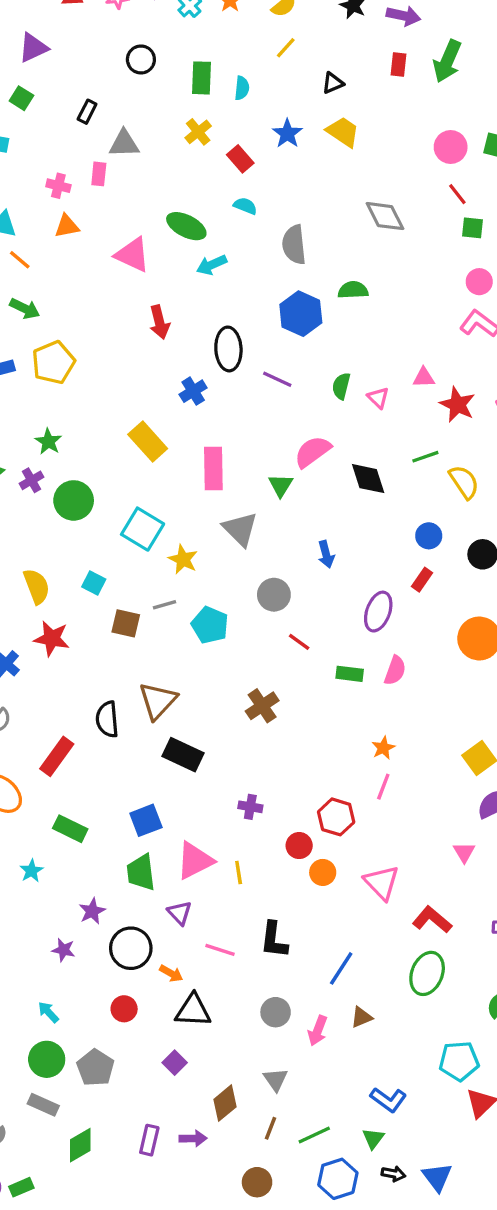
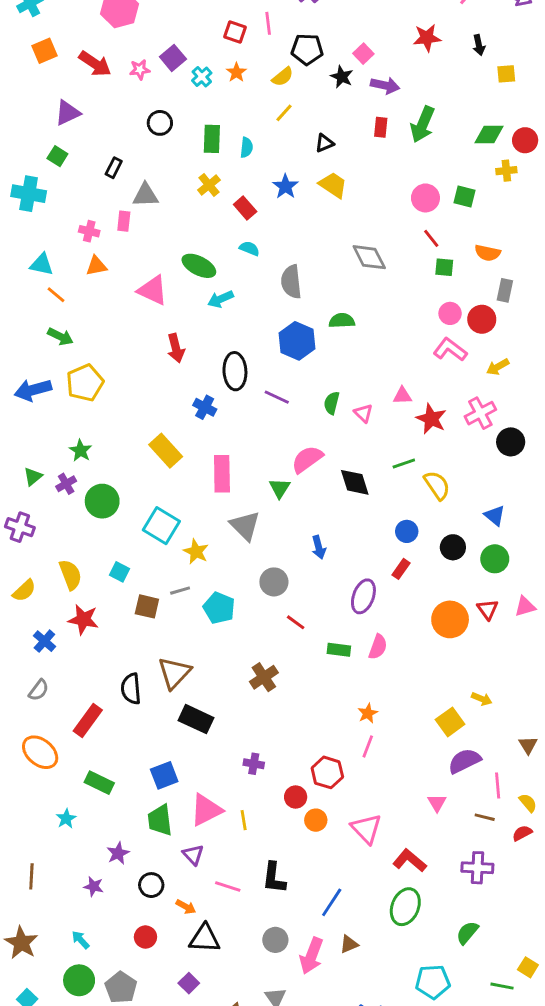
blue cross: (193, 391) -> (205, 407), turned -30
black circle: (131, 948) -> (151, 885), size x0.7
pink arrow: (318, 1031) -> (311, 956), size x1.4

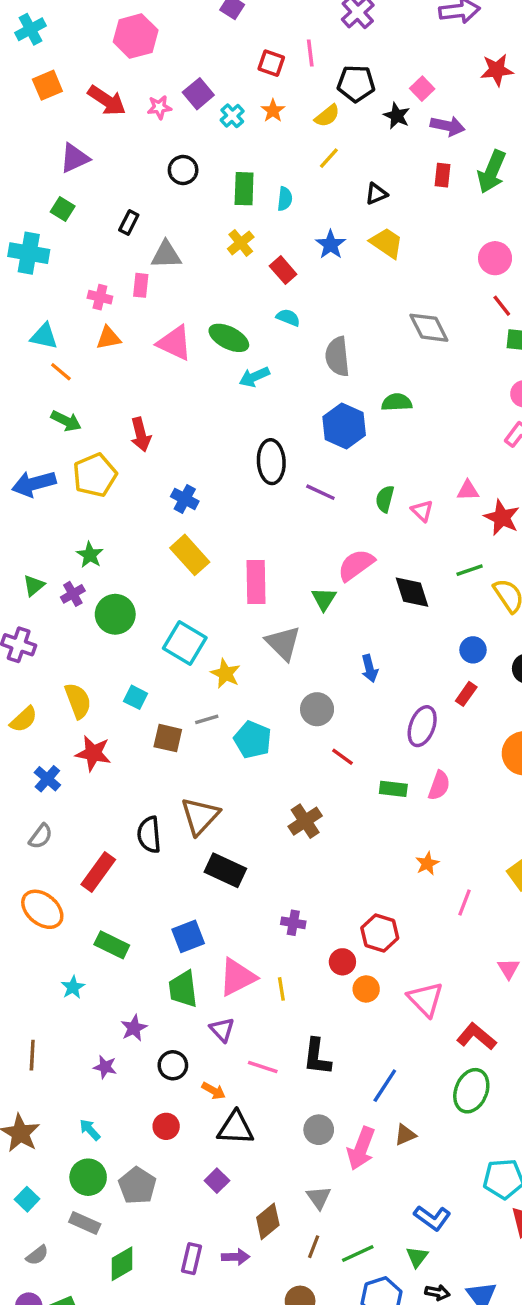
pink triangle: (153, 290) -> (175, 343), moved
red arrow: (176, 348) -> (141, 435), moved
blue cross: (205, 407) -> (185, 499), moved
pink line: (368, 746) -> (465, 902), moved

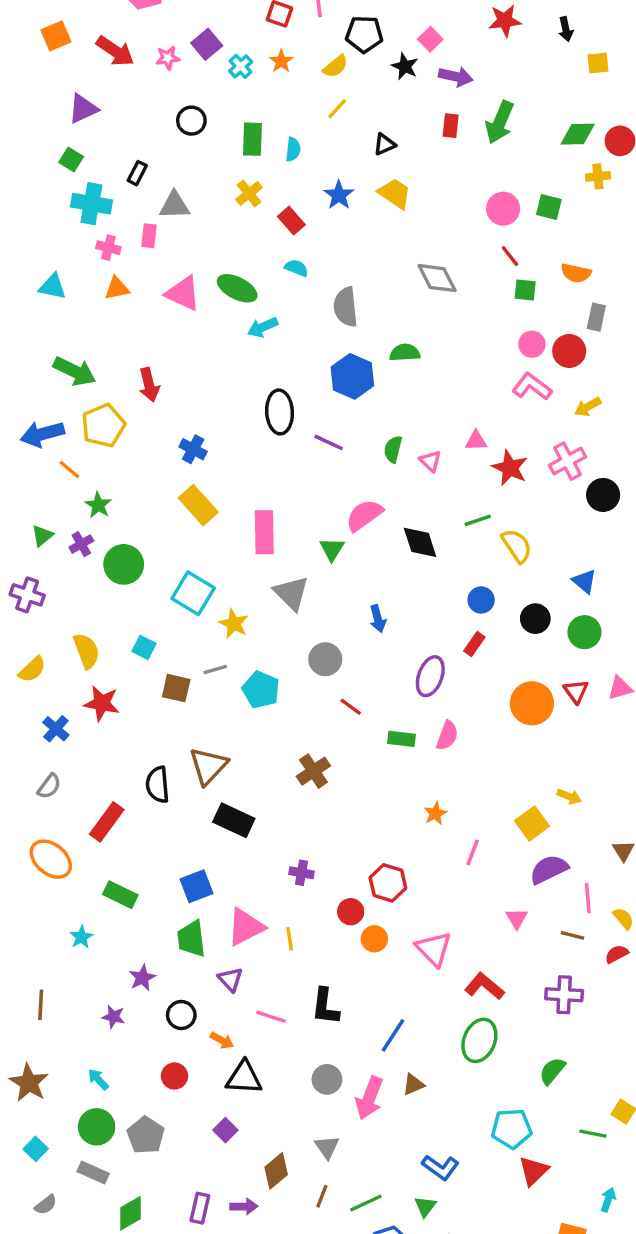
cyan cross: (29, 253) -> (91, 204), moved
orange line: (61, 372) -> (69, 470), moved
green arrow: (66, 421) -> (75, 371), size x1.4

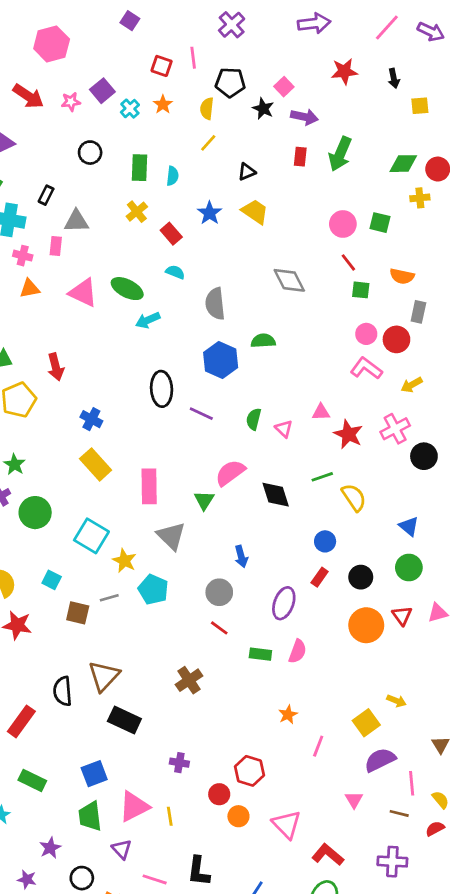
yellow semicircle: (335, 66) -> (207, 109), turned 135
black circle: (535, 619) -> (361, 577), moved
gray circle: (325, 659) -> (219, 592), moved
cyan pentagon: (261, 690) -> (153, 589), moved

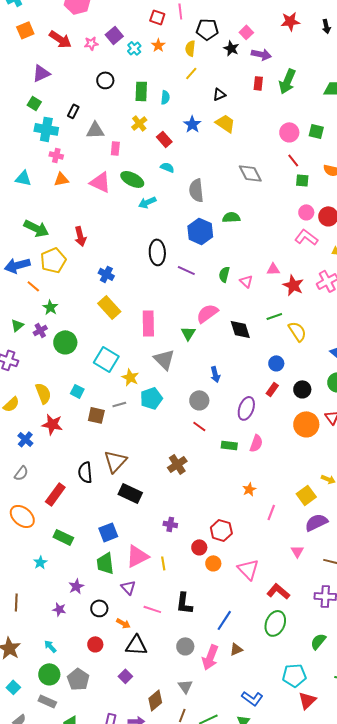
pink rectangle: (56, 246) -> (115, 148), moved
cyan pentagon: (153, 589) -> (151, 398), turned 30

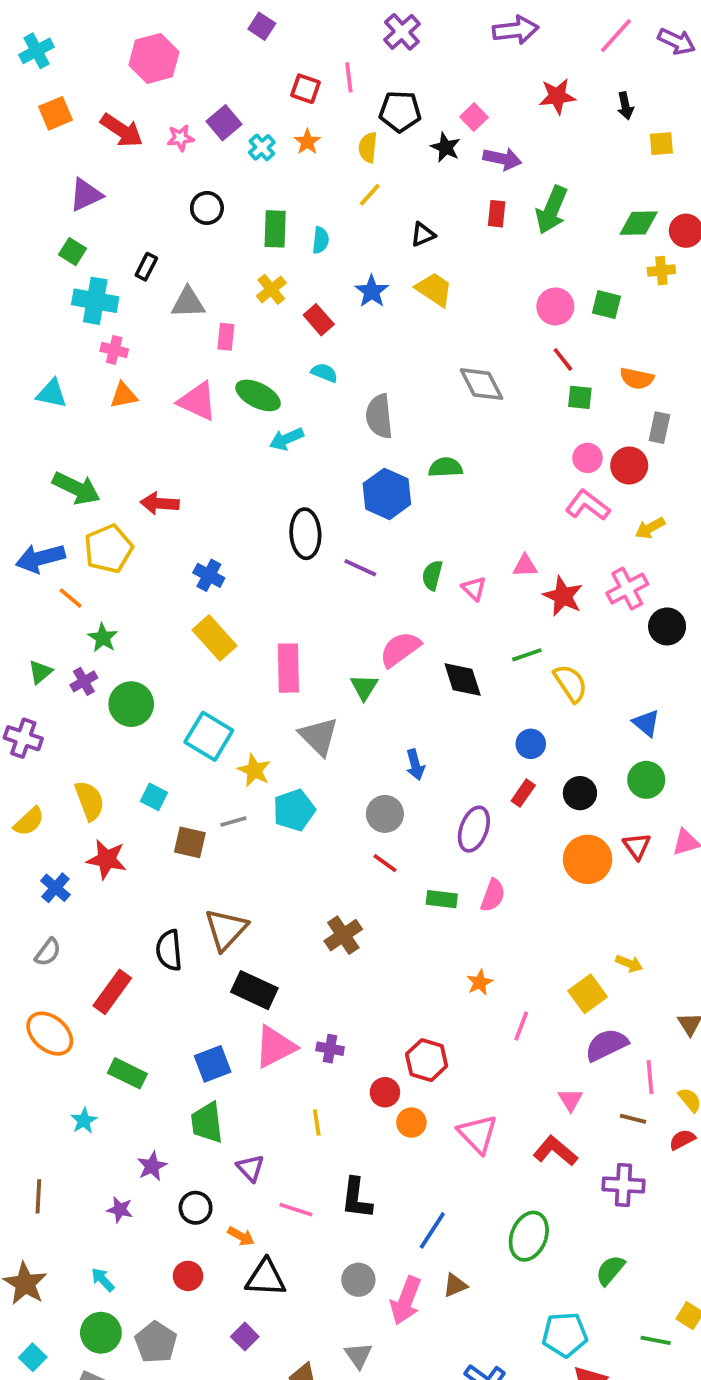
red arrow: (80, 236) -> (160, 503), turned 108
pink triangle: (137, 556) -> (275, 1047), moved
red L-shape: (278, 591) -> (555, 1151), moved

